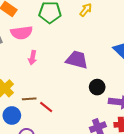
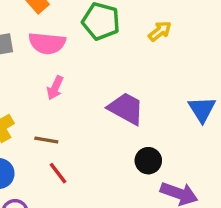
brown line: (29, 99) -> (46, 140), moved

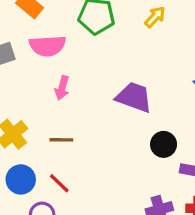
red line: (58, 173) -> (59, 183), moved

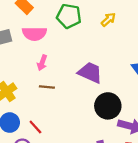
brown line: (61, 140) -> (47, 87), moved
black circle: (164, 144) -> (108, 106), size x1.5

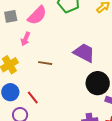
pink semicircle: (34, 34) -> (37, 15), turned -50
pink arrow: (42, 63) -> (25, 39), moved

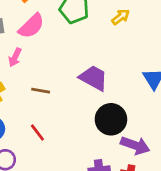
red line: (33, 98) -> (37, 132), moved

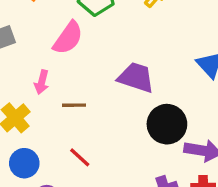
pink semicircle: (31, 26) -> (68, 38), moved
pink arrow: (15, 57) -> (42, 82), moved

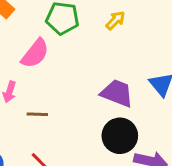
purple trapezoid: (136, 77) -> (117, 93), moved

